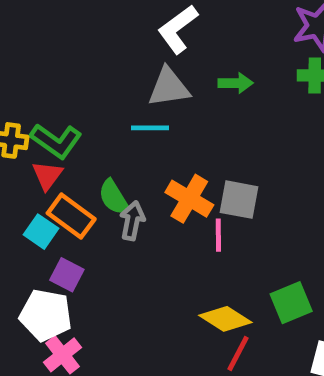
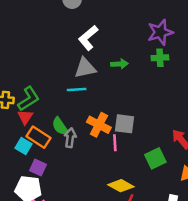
green L-shape: (56, 141) -> (29, 99), turned -65
green square: (291, 303) -> (155, 158), moved

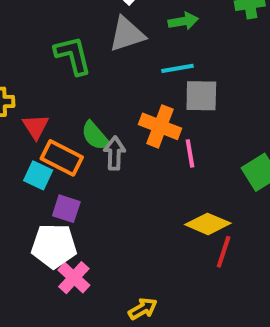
cyan line: (77, 89) -> (178, 68), moved
green L-shape: (29, 99) -> (73, 55), moved, turned -65
gray square: (125, 124) -> (201, 96), moved

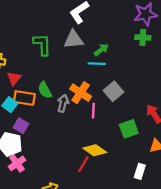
green arrow: (183, 21) -> (101, 50), moved, turned -40
gray square: (201, 96) -> (114, 91), moved, turned 36
gray arrow: (115, 153) -> (63, 103), moved
orange rectangle: (62, 158) -> (24, 98), turned -30
red line: (224, 252) -> (83, 164), moved

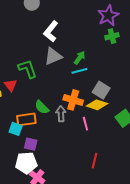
red triangle: (14, 78) -> (11, 85), moved
pink line: (93, 111) -> (85, 124), moved
yellow diamond: (95, 150) -> (97, 105), moved

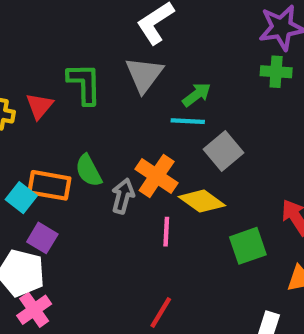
gray triangle: (53, 56) -> (144, 75), turned -48
gray square: (101, 90) -> (223, 151), moved

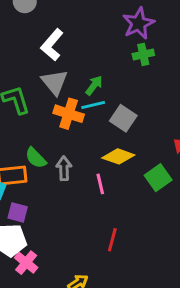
orange cross: (157, 176) -> (69, 114), moved

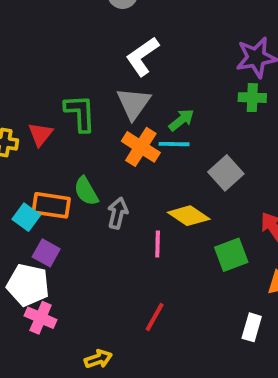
gray square: (123, 118) -> (226, 173), moved
pink cross: (26, 263) -> (41, 318), turned -30

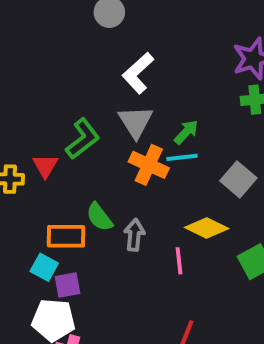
green L-shape: (80, 113) -> (83, 139), turned 63
cyan square: (26, 217) -> (44, 267), moved
purple square: (46, 253) -> (67, 285), turned -32

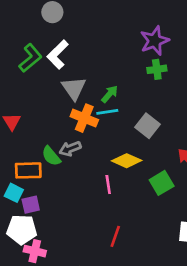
white L-shape: (138, 73) -> (58, 54), moved
green L-shape: (83, 139) -> (30, 58), moved
gray arrow: (134, 235) -> (70, 149), moved, turned -115

